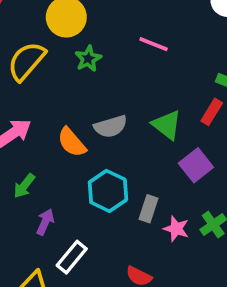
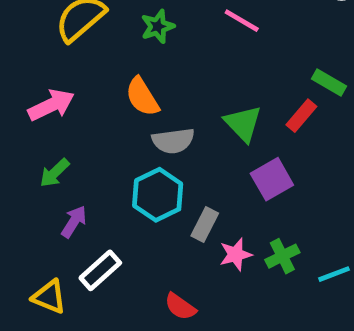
gray semicircle: (111, 126) -> (173, 141), moved
orange semicircle: (72, 142) -> (142, 97), moved
pink star: (176, 229) -> (236, 254), turned 30

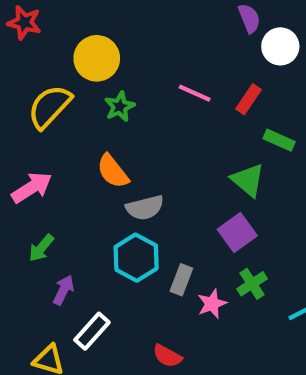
red rectangle: (301, 116) -> (249, 99), moved
green triangle: (243, 123) -> (248, 180), moved
green cross: (282, 256) -> (252, 284), moved

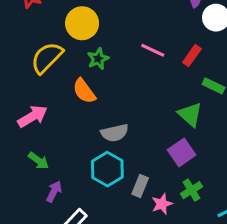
orange semicircle: (113, 171) -> (84, 91), moved
green arrow: (41, 248) -> (39, 161), turned -95

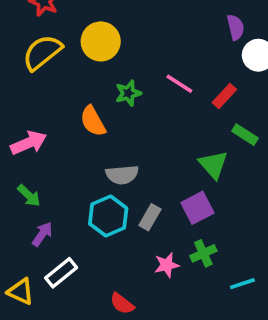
yellow semicircle: (47, 58) -> (42, 52), moved
green star: (98, 59) -> (128, 93), moved
gray rectangle: (140, 186) -> (150, 217), moved

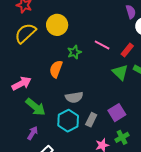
orange semicircle: (93, 121) -> (56, 69), turned 54
green triangle: (213, 165) -> (120, 72), moved
green arrow: (29, 196) -> (35, 107), moved, size x1.5

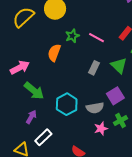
pink line: (102, 45) -> (96, 38), moved
green triangle: (120, 72) -> (119, 66), moved
gray semicircle: (74, 97) -> (95, 108), moved
gray rectangle: (91, 120) -> (94, 68), moved

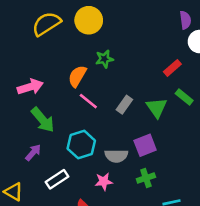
pink line: (96, 38) -> (88, 101), moved
pink star: (101, 129) -> (104, 182), moved
white rectangle: (43, 137) -> (57, 179), moved

